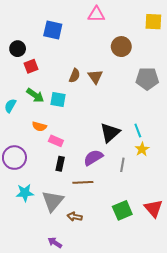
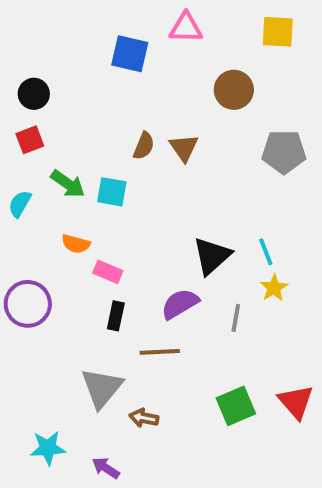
yellow square: (153, 22) -> (278, 32), moved
blue square: (53, 30) -> (130, 54), moved
red square: (31, 66) -> (30, 140), moved
cyan star: (25, 193) -> (48, 448), moved

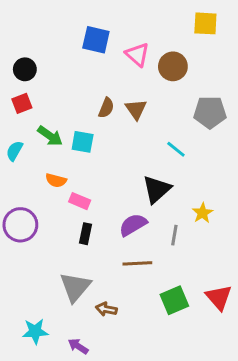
pink triangle: (186, 28) -> (137, 55), moved, turned 40
cyan line: (266, 252) -> (176, 149), moved, turned -30
brown line: (160, 352) -> (137, 263), moved

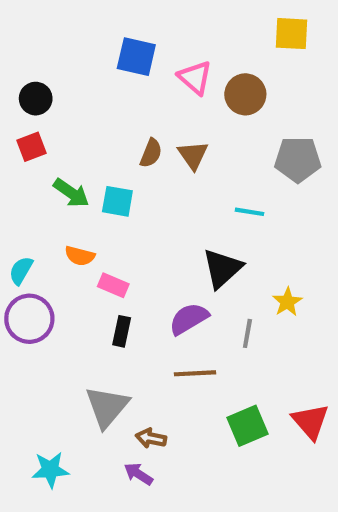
cyan line: (176, 149) -> (250, 212), turned -30
cyan semicircle: (14, 151) -> (21, 271), moved
purple arrow: (78, 346) -> (138, 474), moved

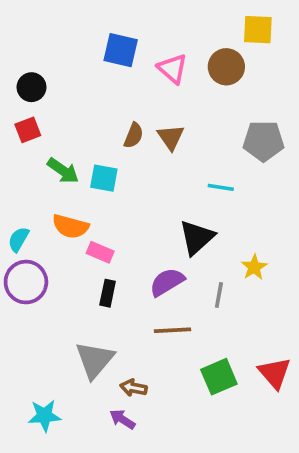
brown circle: (245, 94) -> (226, 67), moved
orange semicircle: (80, 256) -> (70, 226), size x1.4

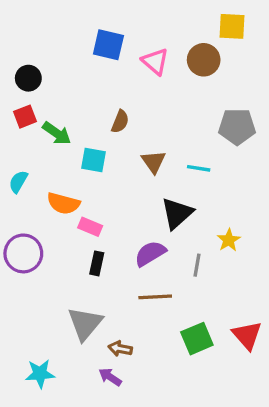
brown triangle: (171, 137) -> (154, 162), moved
green arrow: (63, 171) -> (57, 133), moved
cyan semicircle: (19, 239) -> (18, 182), moved

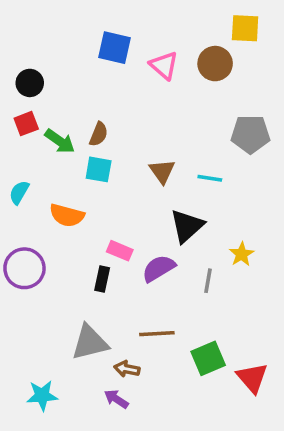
brown semicircle: (120, 122) -> (99, 134), moved
pink rectangle: (90, 227) -> (120, 251), moved
brown line: (155, 297) -> (157, 334), moved
gray triangle: (85, 324) -> (90, 342), turned 36
red triangle: (247, 335) -> (252, 378), moved

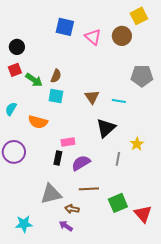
yellow square: (245, 28) -> (139, 16), turned -30
pink rectangle: (120, 251) -> (68, 142), turned -32
purple semicircle: (159, 268) -> (81, 163), moved

